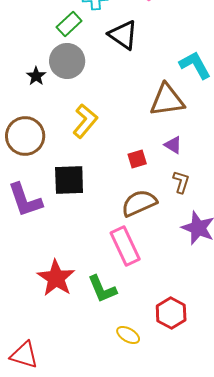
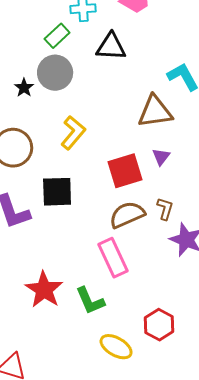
black triangle: (123, 35) -> (111, 47), turned -32
purple triangle: (173, 145) -> (161, 157), turned 36
red square: (137, 159) -> (125, 171), size x1.8
brown L-shape: (181, 182) -> (165, 209), moved
yellow ellipse: (128, 335) -> (116, 347), size x1.4

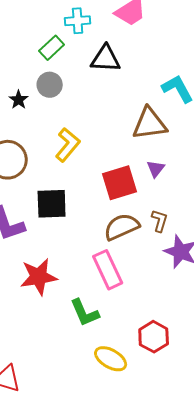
gray circle: (55, 73) -> (50, 85), size x0.7
red star: (44, 290) -> (39, 277), moved, turned 30

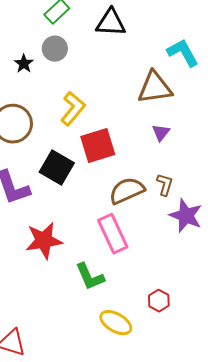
red square: (120, 183) -> (98, 146), moved
black square: (52, 204) -> (57, 168), turned 32
red hexagon: (154, 337) -> (159, 301), size x0.7

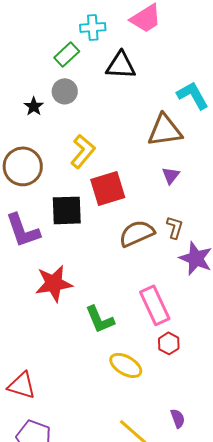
black square: (57, 168) -> (67, 210), turned -32
pink rectangle: (113, 234) -> (155, 305), moved

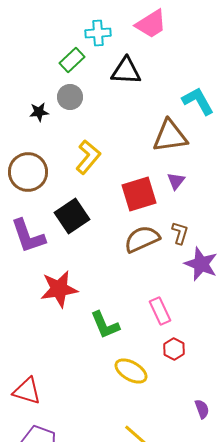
black star: (34, 106) -> (39, 112), turned 30
red square: (108, 188) -> (139, 194), moved
black square: (67, 210) -> (72, 216), turned -32
pink rectangle: (155, 305) -> (160, 311), size x0.7
purple semicircle: (178, 418) -> (202, 409), moved

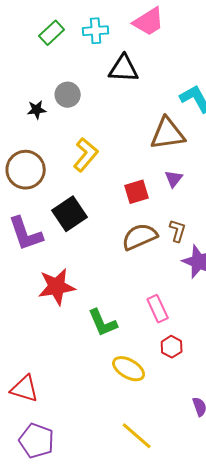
green rectangle: (72, 60) -> (52, 33), moved
red square: (139, 194) -> (137, 192), size x0.7

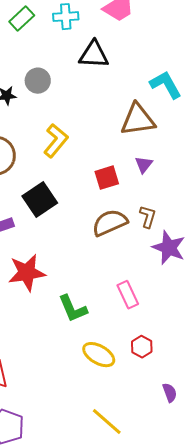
red hexagon: (172, 347) -> (142, 347), moved

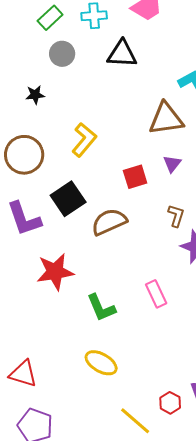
gray circle: (38, 81) -> (62, 54), moved
brown semicircle: (110, 223) -> (109, 222), moved
red hexagon: (142, 347) -> (170, 403), moved
yellow ellipse: (99, 355) -> (101, 363), moved

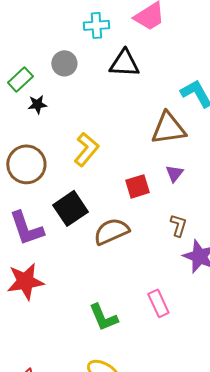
green rectangle: (50, 18) -> (20, 79), moved
red star: (55, 272) -> (25, 281), moved

